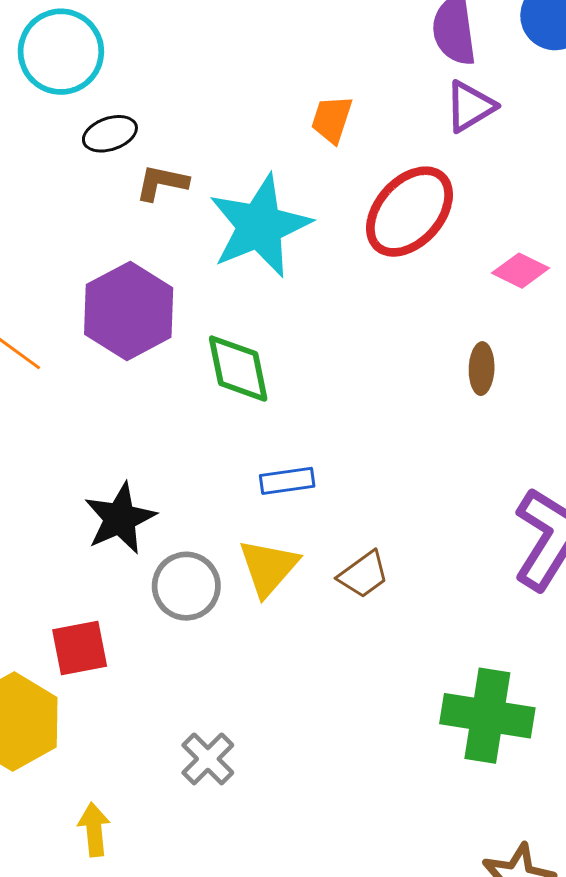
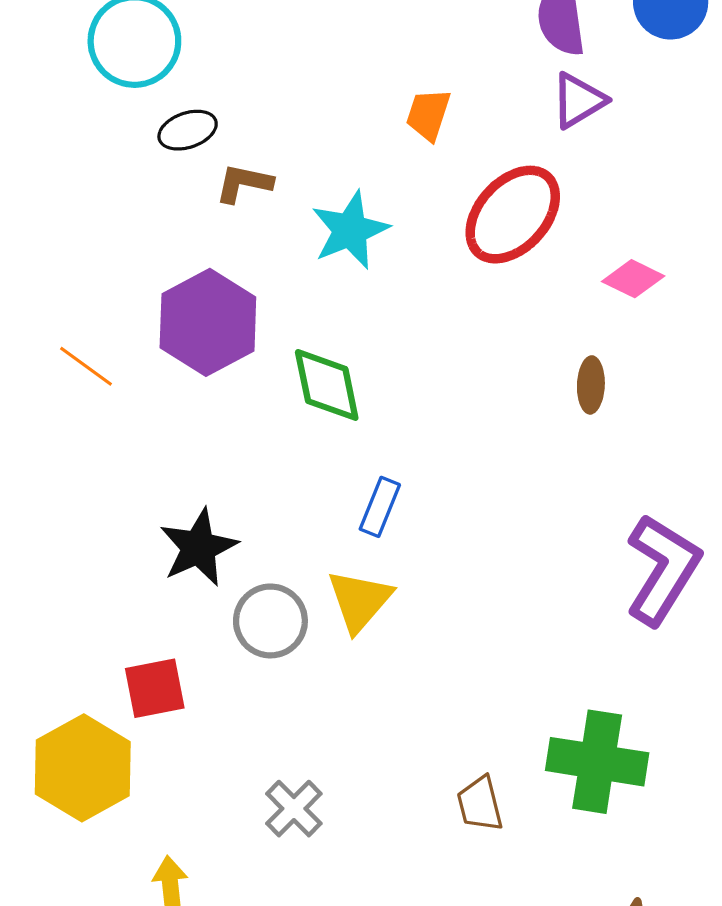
cyan star: (260, 226) -> (350, 230), size x0.7
blue rectangle: (287, 481) -> (380, 507), turned -60
brown trapezoid: (363, 575) -> (480, 804), moved, turned 112

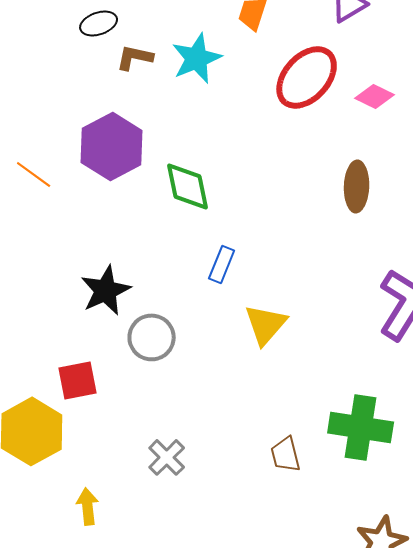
cyan star: (350, 230) -> (197, 58), moved
pink diamond: (633, 279) -> (375, 96), moved
brown ellipse: (591, 385) -> (357, 186), size x1.4
yellow triangle: (360, 601) -> (266, 324), moved

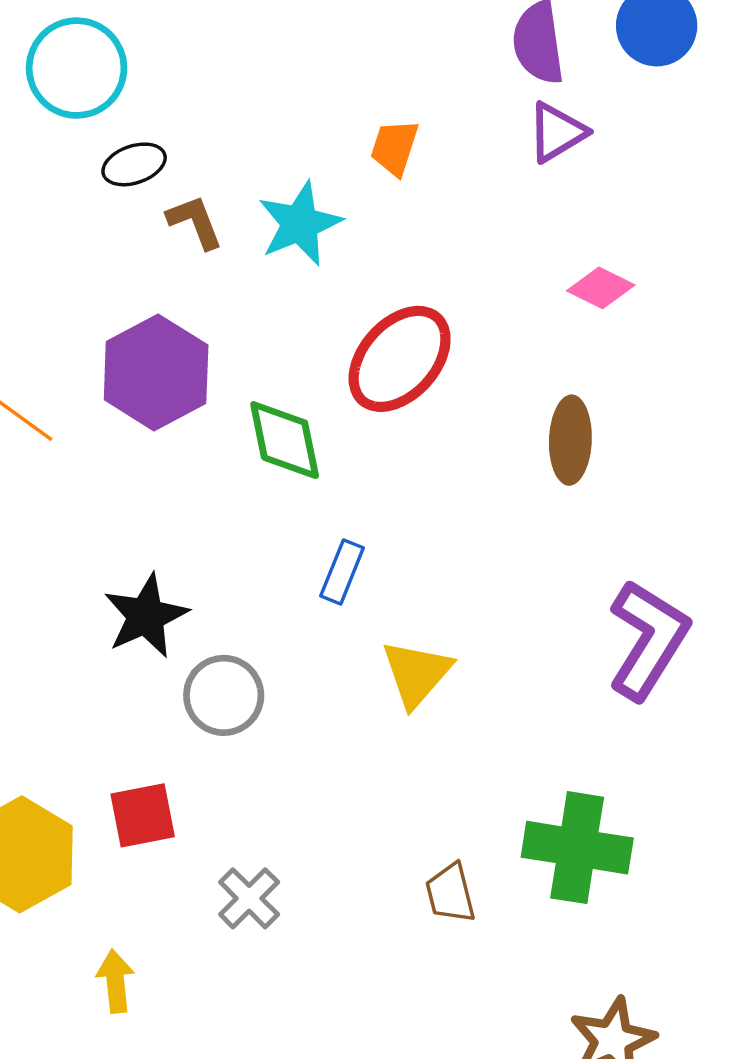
brown L-shape: (135, 57) -> (195, 222), turned 57
red ellipse: (307, 77) -> (400, 359), moved
red square: (78, 380) -> (143, 815), moved

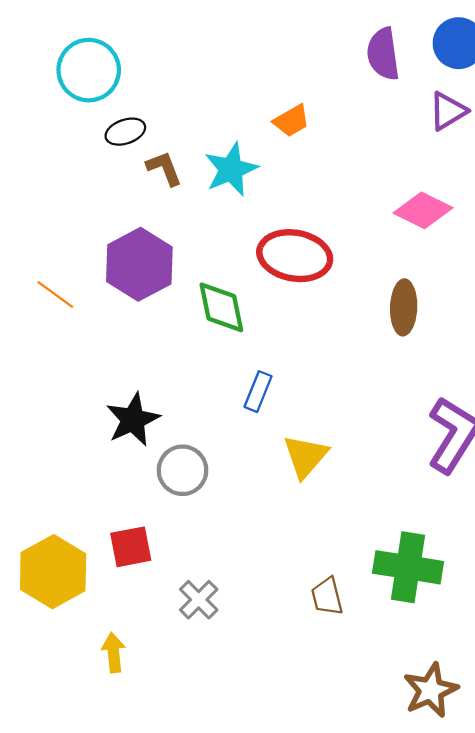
purple triangle: (557, 132) -> (448, 111), moved
orange trapezoid: (394, 147) -> (291, 121), turned -138
pink diamond: (601, 288) -> (423, 210), size x1.4
red ellipse: (400, 359) -> (295, 256), turned 58

